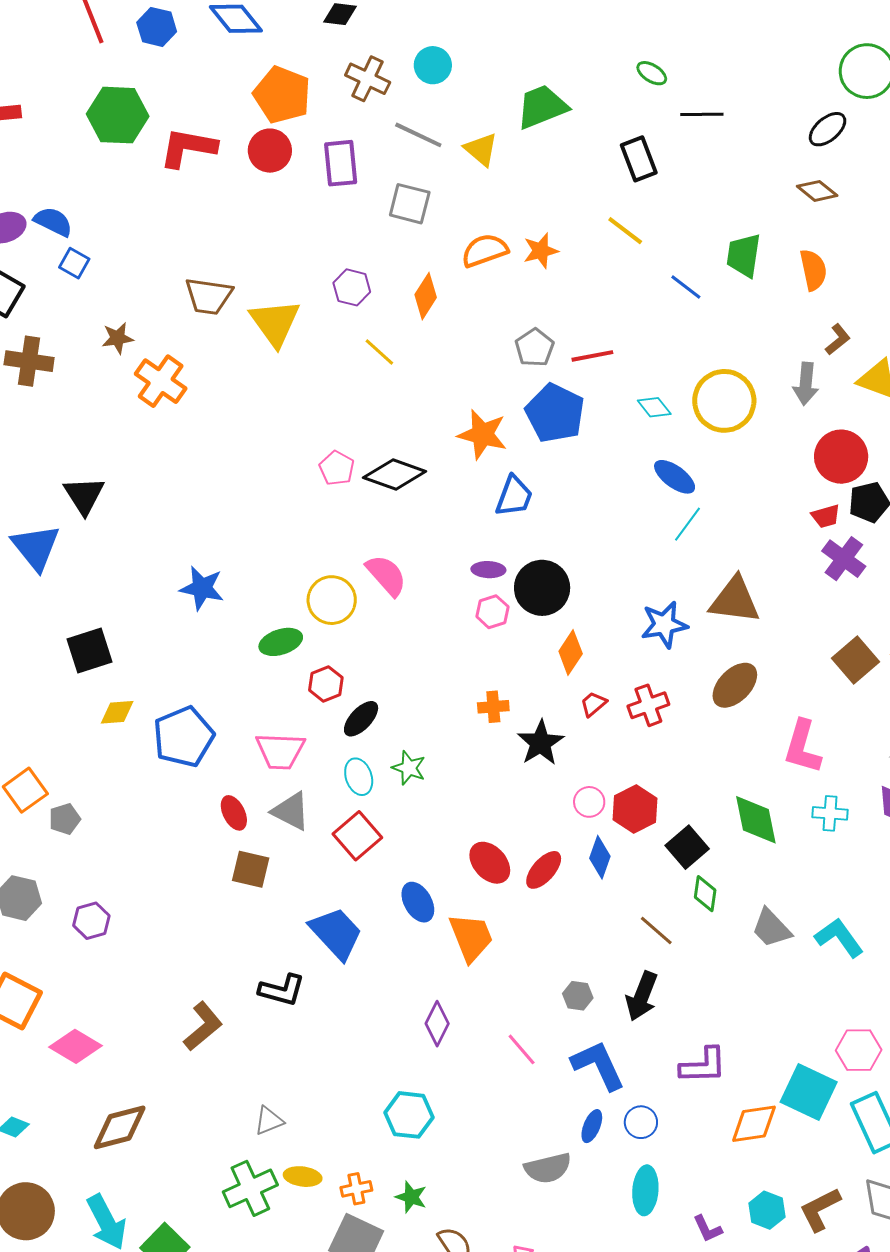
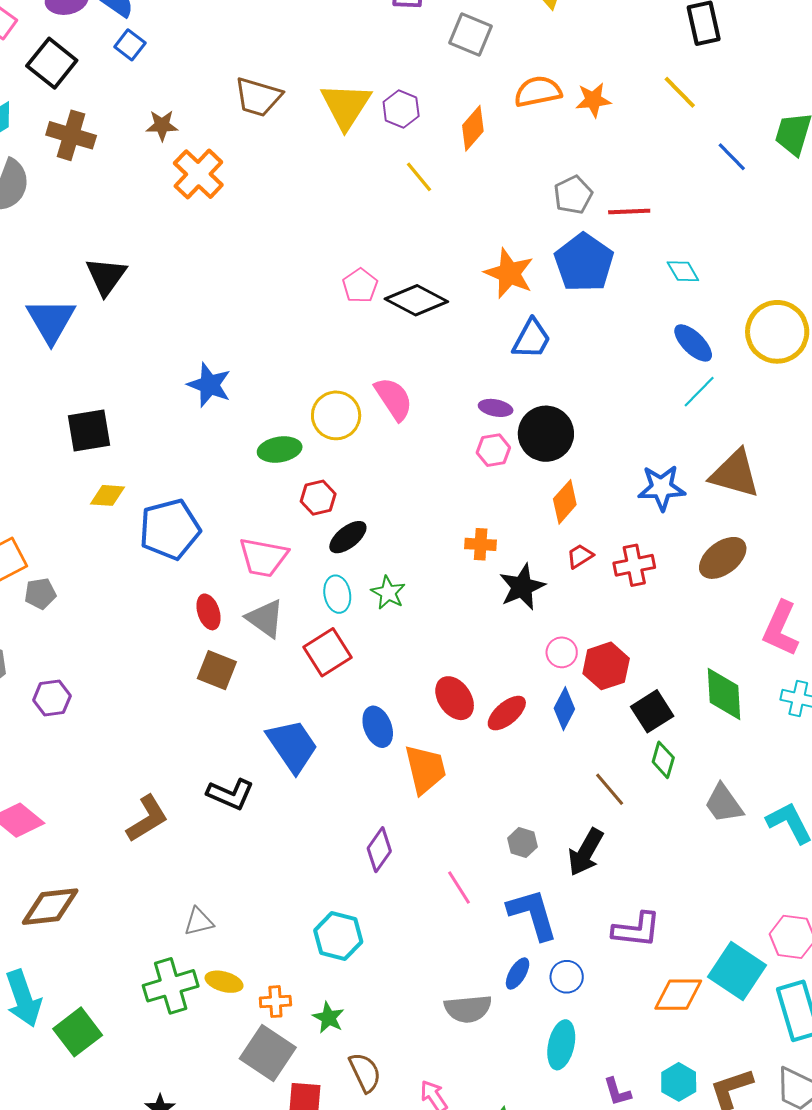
yellow triangle: (275, 323) -> (346, 106), moved
yellow circle: (724, 401) -> (777, 332), moved

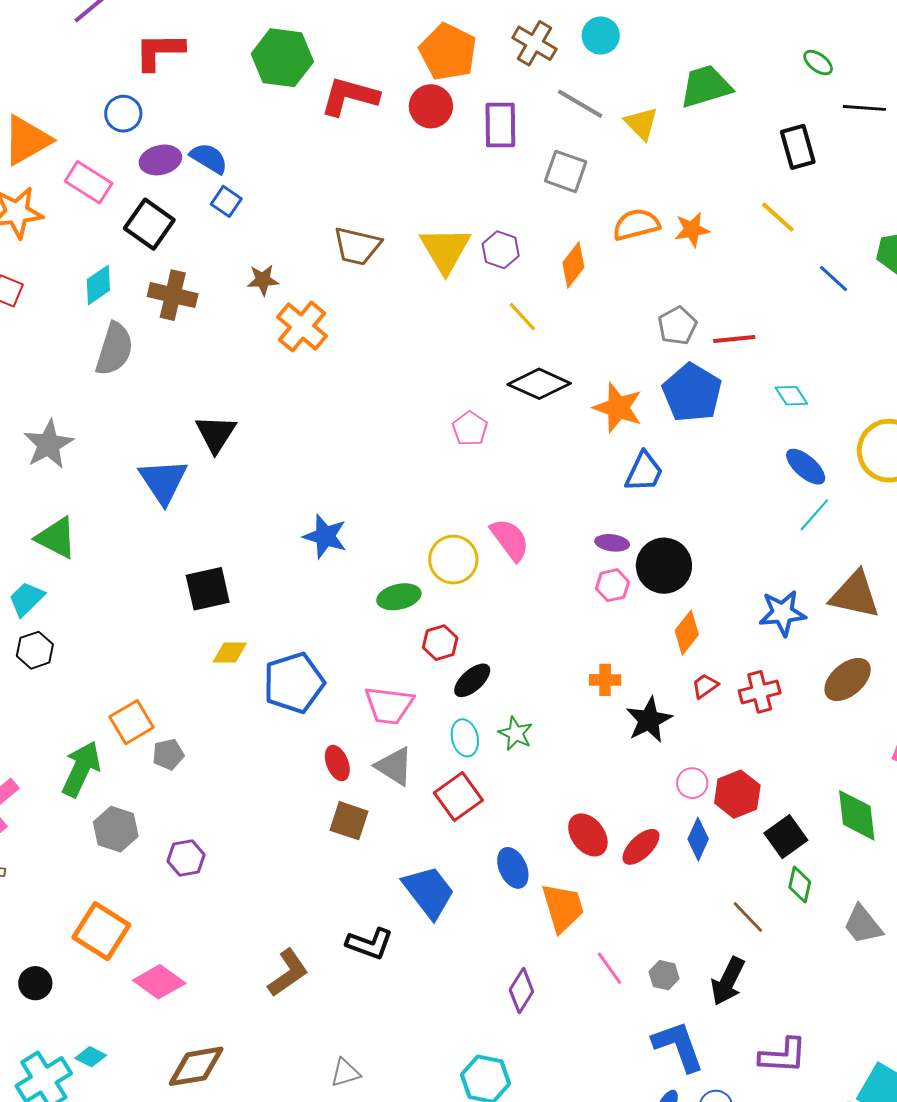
black diamond: (416, 300) -> (539, 384), moved
pink line: (459, 888) -> (609, 968), moved

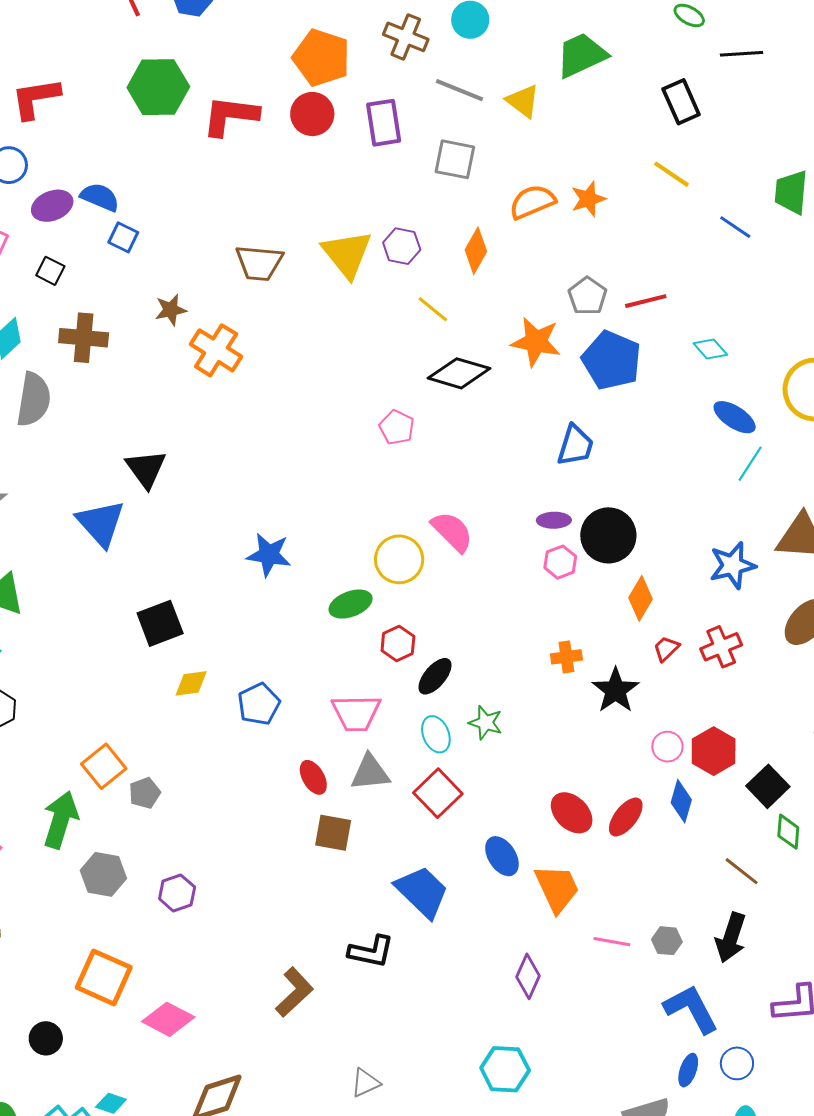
black square: (149, 224) -> (50, 271), size x0.6
orange star: (618, 408) -> (536, 342), moved
blue pentagon: (294, 683) -> (259, 704), size x0.7
gray triangle: (394, 766) -> (370, 772), turned -30
pink line: (609, 968) -> (612, 942), turned -36

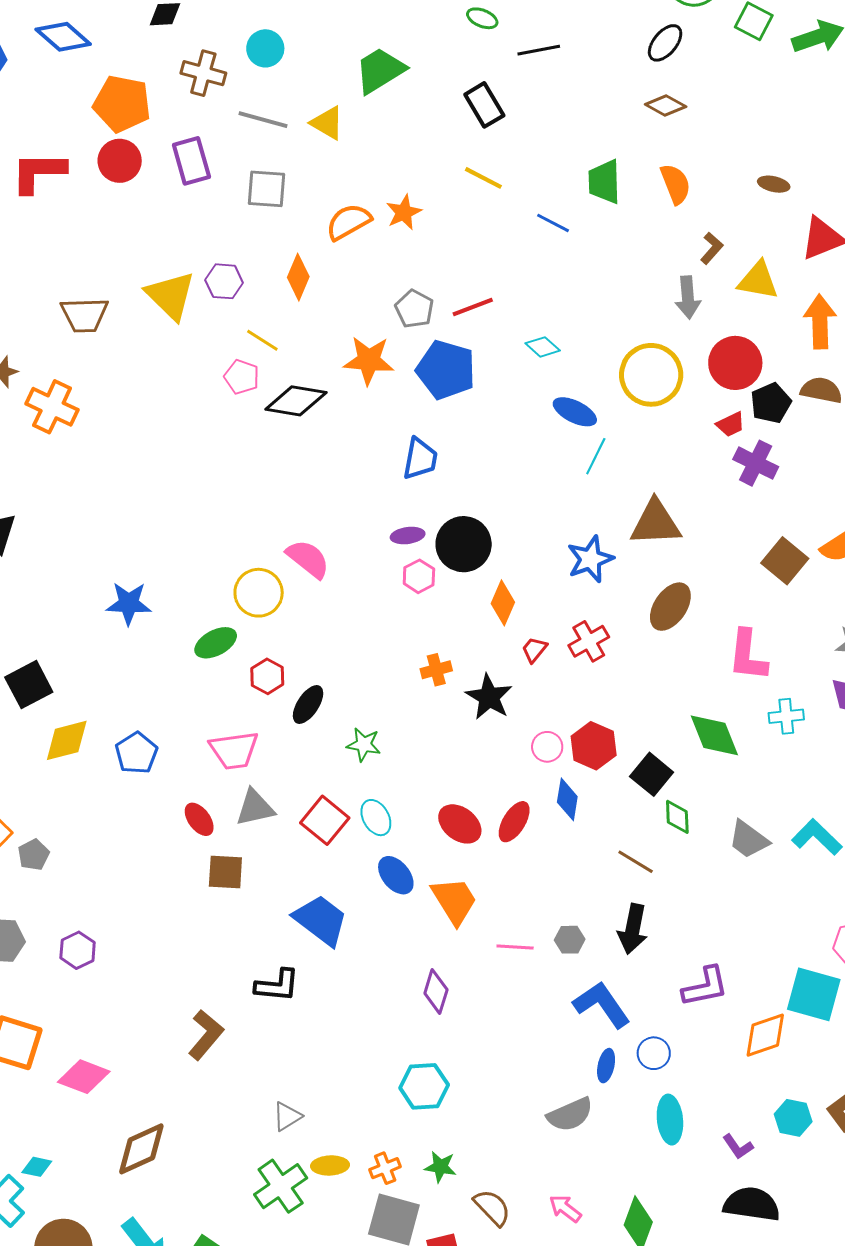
pink pentagon: (397, 427) -> (242, 377), moved
yellow diamond: (191, 683) -> (67, 740), size x1.4
cyan ellipse: (436, 734) -> (376, 818), moved

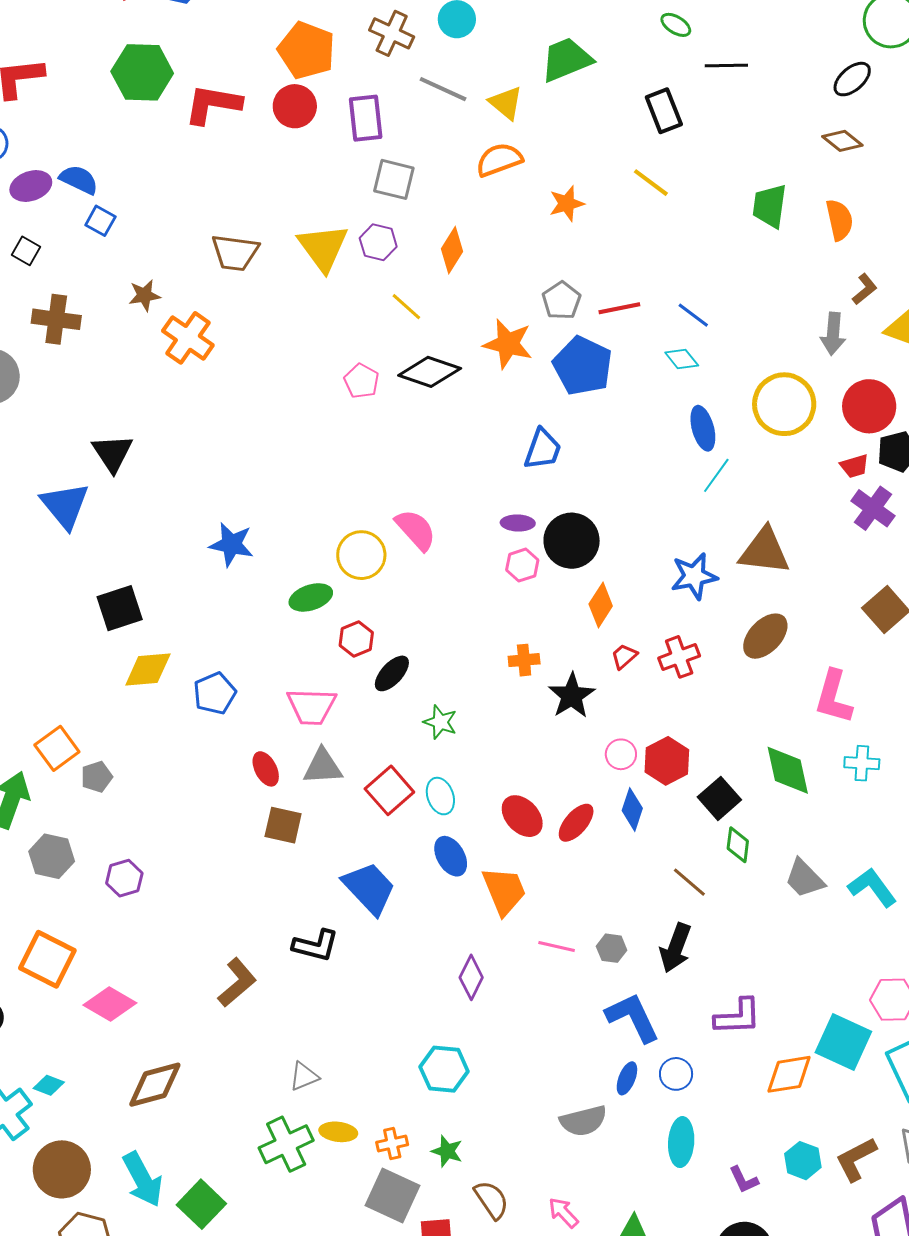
gray square: (267, 189) -> (394, 179), moved
orange semicircle: (348, 222) -> (499, 160), moved
blue line: (553, 223) -> (693, 315), moved
pink pentagon: (242, 377) -> (361, 381), moved
blue ellipse: (575, 412) -> (703, 428), turned 39

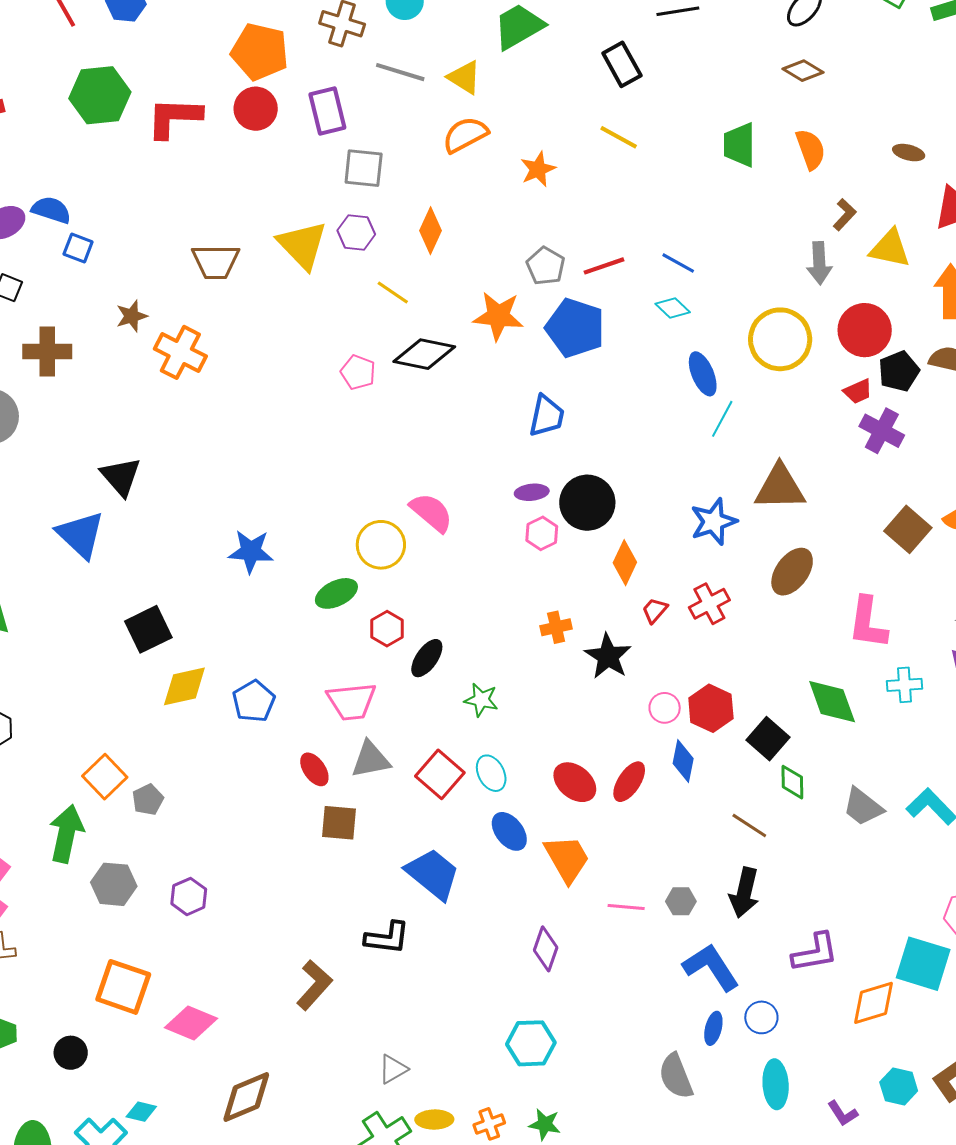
gray semicircle: (583, 1121) -> (676, 1076), turned 90

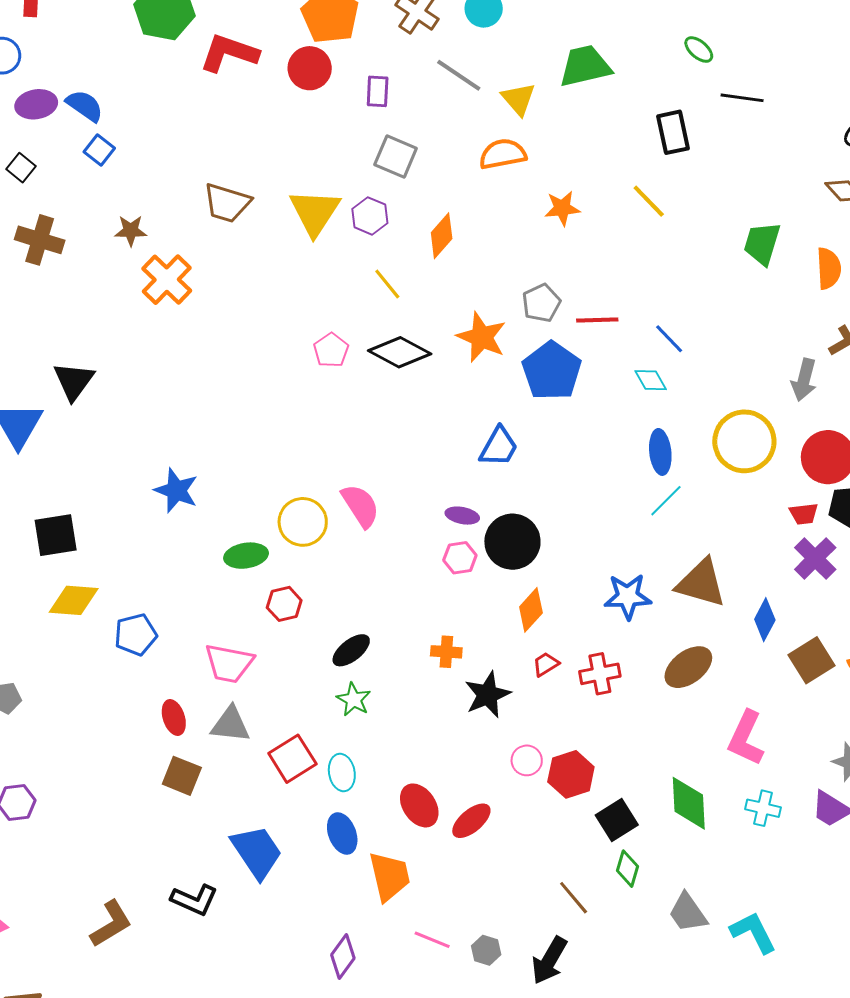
purple rectangle: (327, 111) -> (378, 91), size x0.7
black ellipse: (427, 658) -> (351, 650), moved
blue diamond: (683, 761) -> (765, 620), moved

